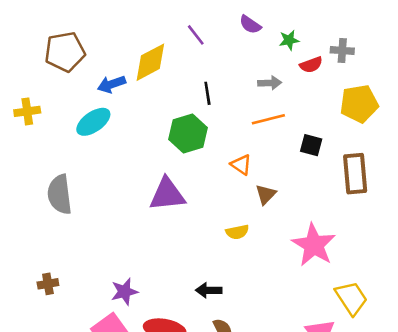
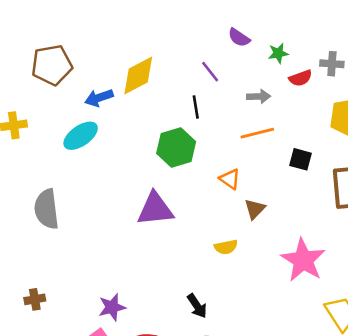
purple line: (196, 35) -> (210, 72), moved
black arrow: (209, 290) -> (197, 306), turned -125

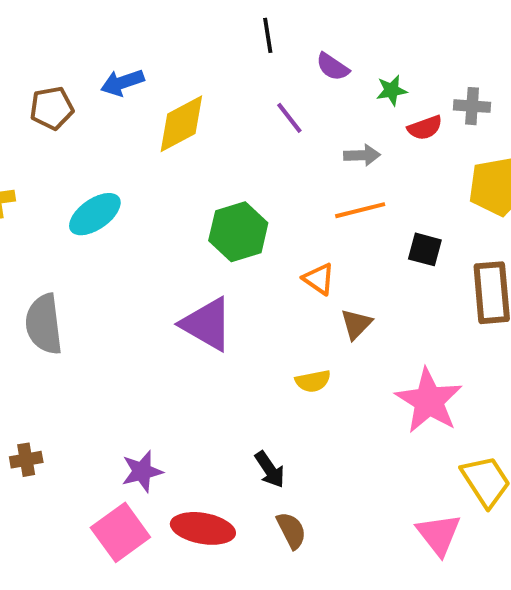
brown pentagon: (52, 65) -> (52, 108), size x0.7
blue arrow: (99, 98) -> (122, 83), moved
black line: (196, 107) -> (268, 35), moved
purple triangle: (155, 209) -> (207, 324), turned 36

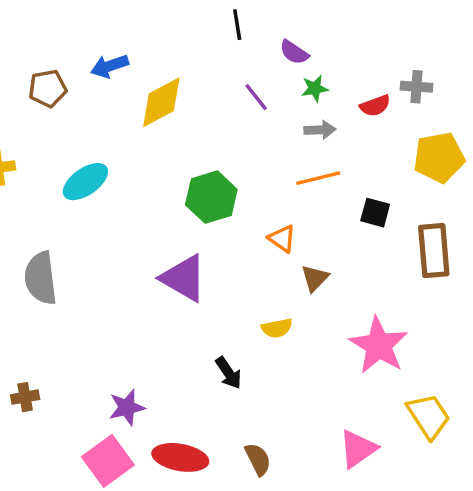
green star: (392, 90) -> (315, 88), moved
black arrow: (270, 469) -> (229, 373), moved
pink triangle: (439, 534) -> (358, 449), moved, turned 33

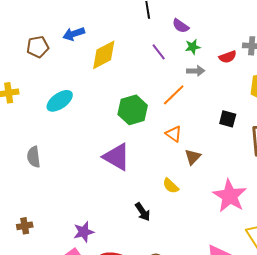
orange line: (318, 178) -> (174, 95), moved, turned -30
gray semicircle: (41, 278) -> (34, 157), size x0.7
yellow semicircle: (277, 328) -> (171, 186), turned 54

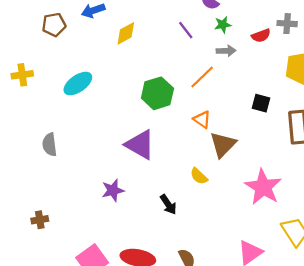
yellow diamond: (104, 55) -> (126, 33), size x0.7
brown triangle: (193, 157) -> (223, 145), size x1.5
purple star: (84, 232) -> (113, 190), moved

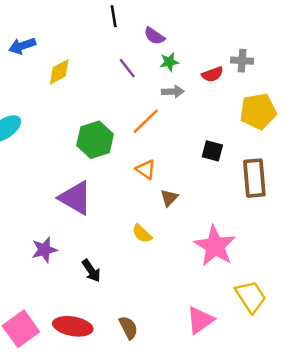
brown triangle: (223, 145) -> (169, 198), size x0.6
black arrow: (168, 204) -> (91, 271), moved

